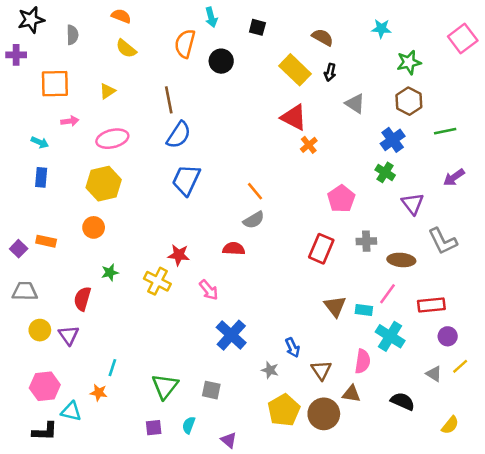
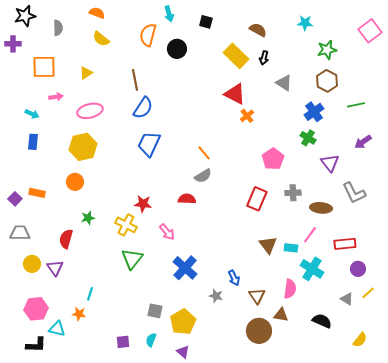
green triangle: (165, 386) -> (132, 259), moved
gray square: (211, 390) -> (155, 311), moved
yellow pentagon: (284, 410) -> (183, 322), moved

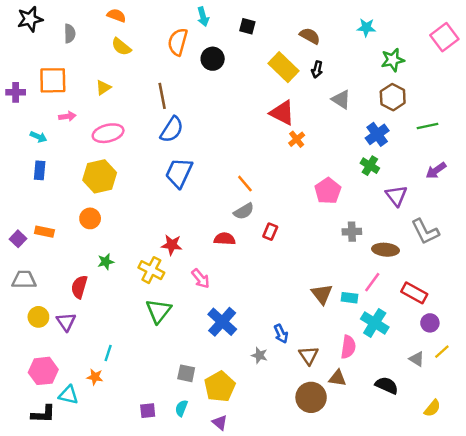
purple cross: (13, 44) -> (16, 92), moved
red rectangle: (257, 199) -> (270, 232), moved, size x0.6
red rectangle: (345, 244) -> (414, 293), turned 35

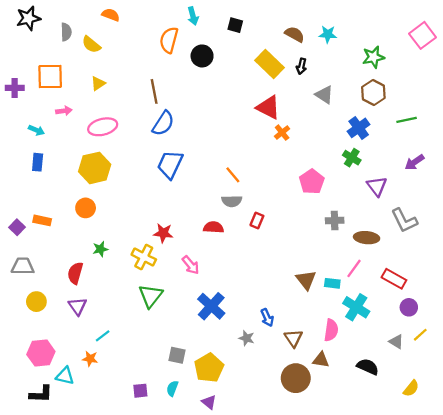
cyan star: (366, 27) -> (328, 34), moved
yellow semicircle: (121, 47) -> (91, 45), moved
gray semicircle: (244, 211) -> (232, 201), turned 30
purple triangle: (66, 322) -> (78, 306), moved
cyan line: (108, 353) -> (103, 336), turned 35

